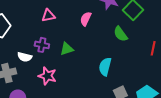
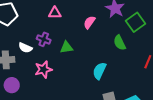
pink star: (47, 76) -> (43, 69), turned 30

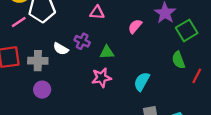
green semicircle: (120, 43) -> (178, 60), moved
pink star: (43, 69) -> (101, 78), moved

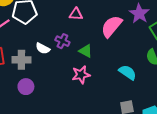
pink semicircle: (135, 26) -> (111, 26), size x1.6
green triangle: (107, 52) -> (86, 51), turned 32
cyan semicircle: (142, 82) -> (128, 72), moved, turned 96

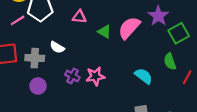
pink triangle: (76, 14) -> (79, 17), moved
purple cross: (62, 41) -> (72, 76), moved
green triangle: (86, 51) -> (104, 32), moved

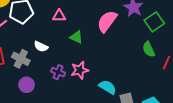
green triangle: (104, 32) -> (76, 37), moved
gray cross: (35, 58) -> (21, 59), turned 30
cyan semicircle: (144, 76) -> (108, 87), moved

